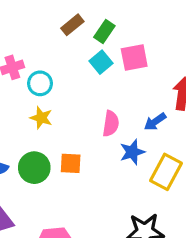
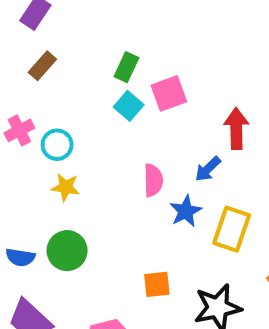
brown rectangle: (72, 25) -> (42, 66), moved
orange square: (71, 163) -> (157, 284), moved

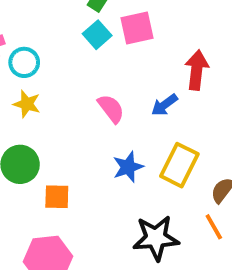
pink semicircle: (153, 180) -> (111, 109), turned -44
blue star: (186, 211) -> (128, 167), moved
orange square: (157, 284) -> (57, 197), moved

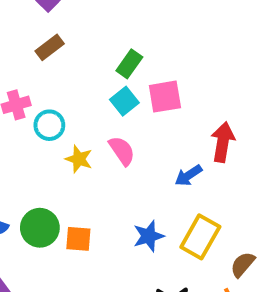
yellow star: (27, 104) -> (79, 159), moved
pink semicircle: (111, 109) -> (122, 151), moved
orange square: (57, 197) -> (78, 239), moved

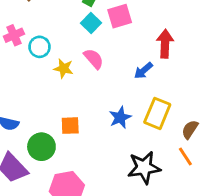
green circle: (40, 228) -> (41, 147), moved

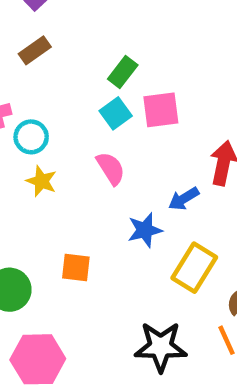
yellow star: (64, 68) -> (41, 181), moved
blue star: (120, 117) -> (145, 230), moved
orange square: (70, 126) -> (76, 267), moved

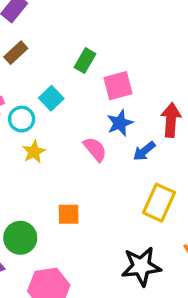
cyan square: (116, 113) -> (51, 98), moved
pink semicircle: (111, 168) -> (95, 149), moved
yellow star: (41, 181) -> (34, 152), turned 30
blue star: (145, 230) -> (120, 123), moved

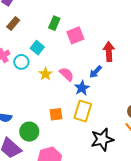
blue star: (120, 123) -> (82, 88), moved
yellow star: (34, 152) -> (46, 74), moved
yellow rectangle: (159, 203) -> (83, 111), moved

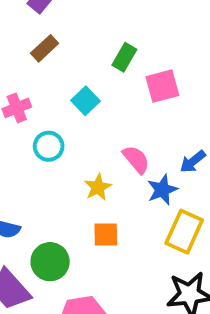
cyan circle: (21, 62) -> (49, 146), moved
yellow star: (46, 74) -> (98, 187), moved
yellow rectangle: (83, 111) -> (184, 232), moved

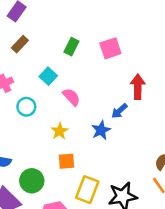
pink square: (162, 86) -> (110, 48), moved
pink semicircle: (136, 159) -> (71, 97), moved
yellow rectangle: (184, 232) -> (87, 190), moved

